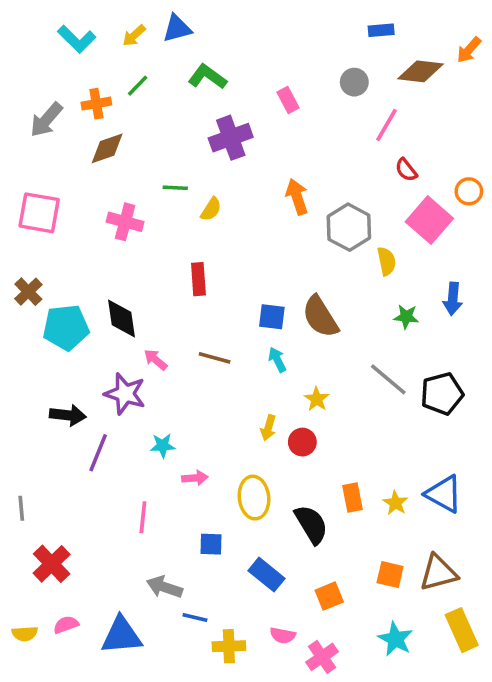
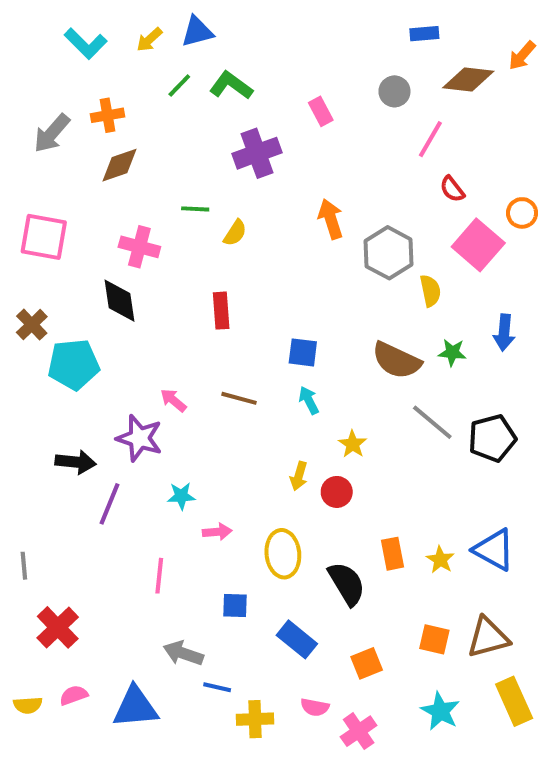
green line: (138, 86) -> (179, 85), moved
brown semicircle: (320, 317) -> (396, 360), moved, turned -33
black diamond: (121, 318) -> (119, 301), moved

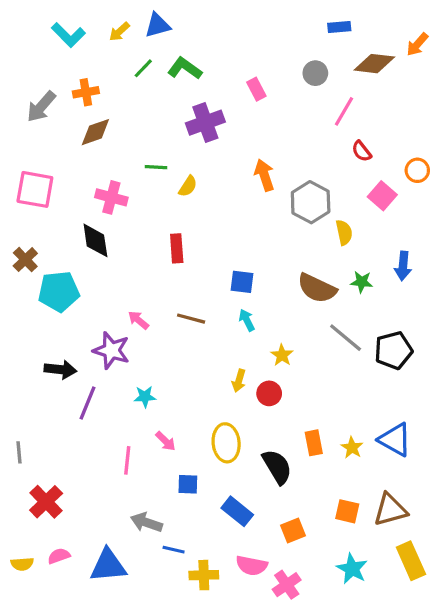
pink square: (478, 245) -> (382, 196), size x0.7
pink arrow: (217, 532) -> (166, 441), moved, turned 50
pink semicircle: (315, 707) -> (252, 566), size x1.4

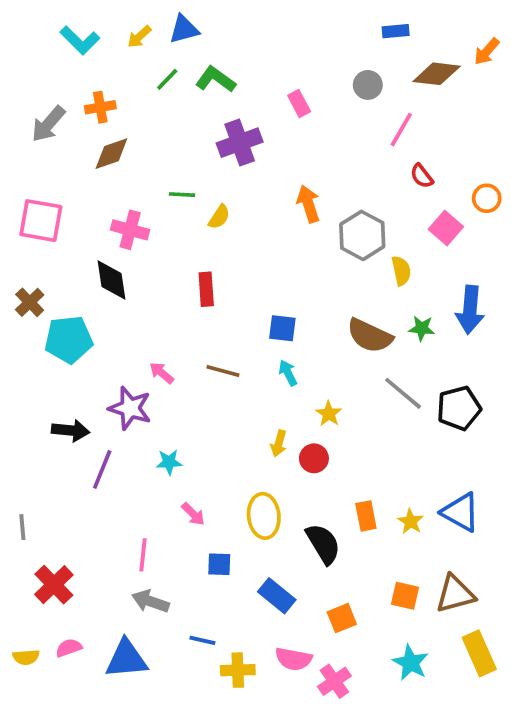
blue arrow: (403, 266) -> (470, 310), size x1.4
pink line: (127, 460) -> (143, 555), moved
gray arrow: (146, 522) -> (150, 601), moved

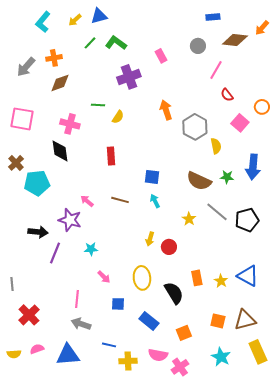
cyan L-shape: (80, 40) -> (43, 22), turned 85
yellow star: (329, 414) -> (189, 219), moved

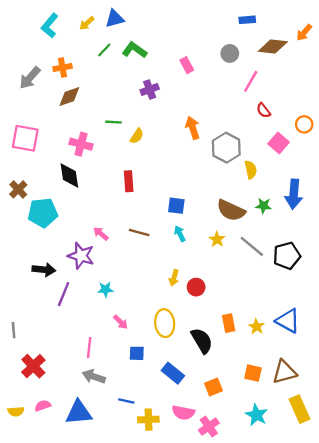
purple cross: (129, 77) -> (150, 89), size x0.7
yellow star: (189, 219) -> (217, 239), moved

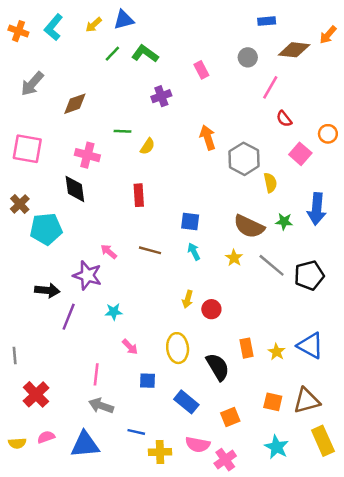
orange cross: (62, 67) -> (18, 31), moved, turned 30

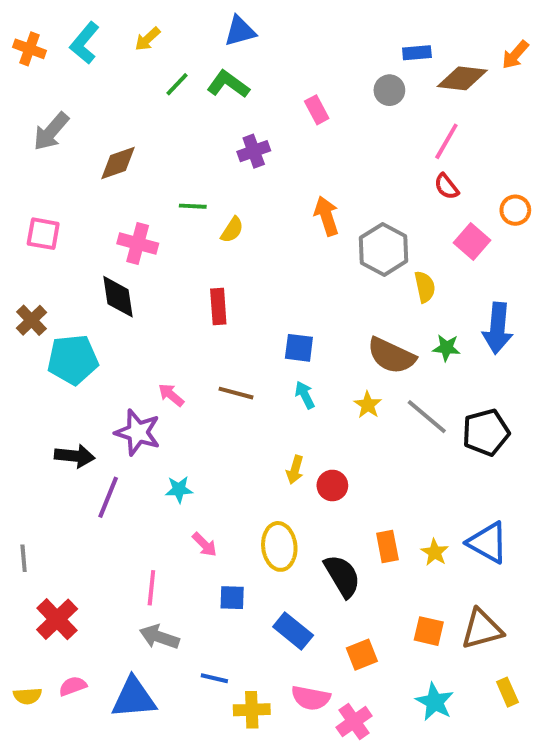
blue triangle: (124, 20) -> (240, 31), moved
blue rectangle: (267, 21) -> (417, 53), moved
pink line: (270, 87) -> (446, 141), moved
pink square: (27, 149) -> (43, 234), size x0.7
yellow rectangle: (323, 441) -> (507, 692), size x0.6

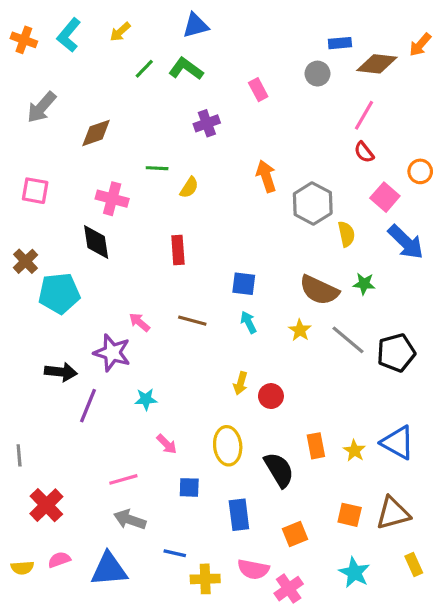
blue arrow: (498, 328) -> (406, 242), moved, turned -51
pink line: (151, 588) -> (123, 479), turned 68
blue rectangle: (293, 631) -> (239, 515), turned 44

